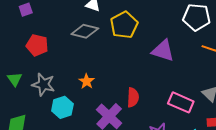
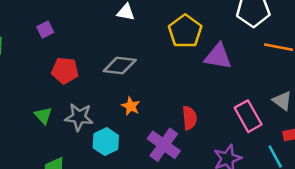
yellow pentagon: (124, 25) -> (185, 31), moved
gray diamond: (85, 31) -> (120, 66), moved
pink rectangle: (181, 102) -> (248, 116), turned 45

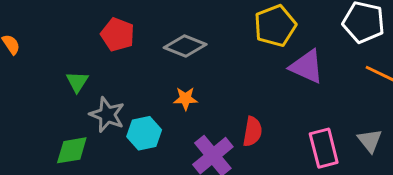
orange star: (131, 106) -> (186, 99), turned 30
gray star: (79, 117) -> (107, 115), moved

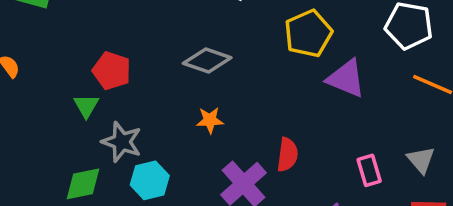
red pentagon: (118, 35) -> (112, 71), moved
cyan hexagon: (144, 133) -> (150, 180), moved
pink rectangle: (324, 148) -> (369, 170), size x0.7

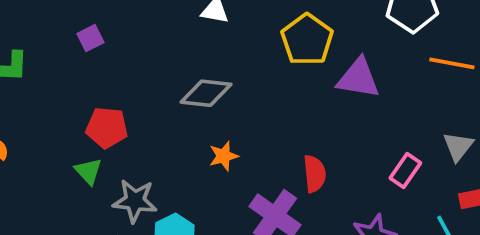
gray triangle: (421, 160) -> (458, 146), turned 32
pink rectangle: (369, 170) -> (405, 171), turned 64

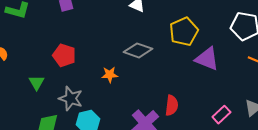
gray diamond: (206, 93) -> (138, 50), moved
orange star: (224, 156) -> (110, 75), moved
green triangle: (88, 171) -> (37, 83), moved

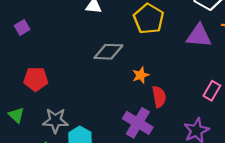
purple triangle: (207, 59) -> (199, 36), moved
orange star: (110, 75) -> (141, 75), moved

